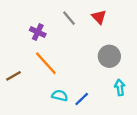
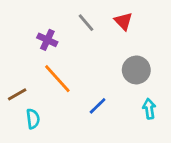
cyan semicircle: (60, 96) -> (33, 119), moved, turned 70
blue line: (82, 99) -> (98, 106), moved

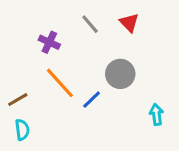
gray circle: (136, 70) -> (120, 74), moved
blue line: (98, 106) -> (92, 100), moved
cyan semicircle: (33, 119) -> (22, 130), moved

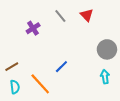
purple cross: (49, 42) -> (33, 28), turned 32
gray circle: (120, 74) -> (107, 49), moved
orange line: (60, 83) -> (40, 84), moved

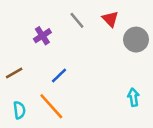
gray circle: (107, 49) -> (136, 40), moved
brown line: (12, 67) -> (14, 73), moved
blue line: (61, 67) -> (59, 75), moved

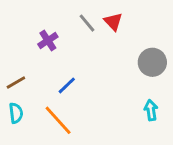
red triangle: (110, 19) -> (113, 22), moved
gray circle: (136, 40) -> (152, 62), moved
cyan semicircle: (19, 110) -> (16, 113), moved

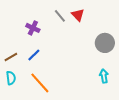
purple cross: (48, 40) -> (33, 28), turned -32
blue line: (67, 85) -> (34, 55), moved

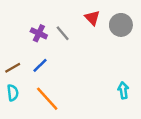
gray line: (60, 16) -> (63, 33), moved
gray circle: (105, 43) -> (121, 25), moved

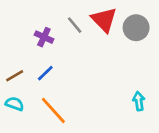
red triangle: (92, 18) -> (104, 20), size x1.5
gray line: (63, 33) -> (75, 25), moved
cyan semicircle: (13, 93) -> (15, 104), turned -63

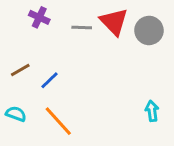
gray line: (75, 25) -> (82, 28), turned -48
purple cross: (44, 37) -> (39, 17), moved
brown line: (15, 76) -> (20, 70), moved

